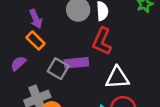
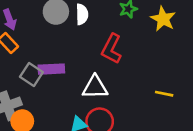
red L-shape: (102, 41) -> (112, 49), moved

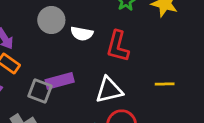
white semicircle: (82, 14) -> (82, 34), moved, turned 114
yellow line: (164, 94) -> (165, 84), moved

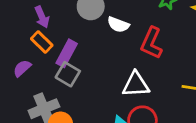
purple rectangle: (60, 81) -> (67, 53), moved, turned -56

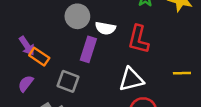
purple arrow: (42, 17) -> (27, 46), moved
purple rectangle: (67, 53) -> (88, 49), moved

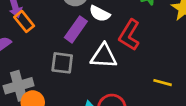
white triangle: (131, 79) -> (104, 56), moved
gray square: (68, 81) -> (62, 63), moved, turned -30

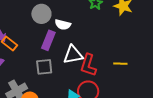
red L-shape: (129, 35) -> (88, 65), moved

